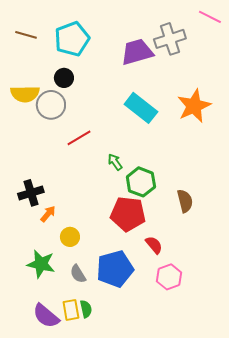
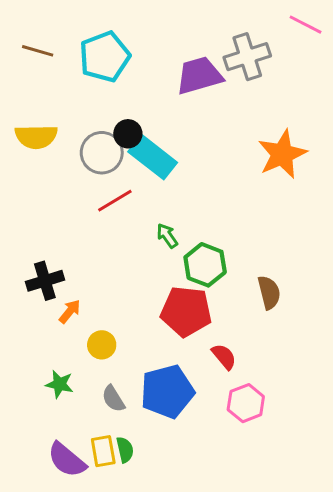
black circle: (64, 78) -> (128, 134), moved
gray circle: (51, 105) -> (102, 153), moved
cyan rectangle: (141, 108) -> (153, 157), moved
green star: (41, 264) -> (59, 384), size x0.7

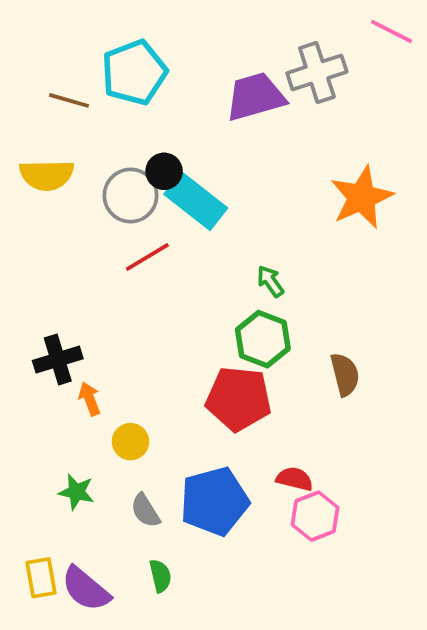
brown line: (38, 51) -> (69, 100), moved
green arrow: (167, 236) -> (270, 281), moved
orange arrow: (70, 311) -> (89, 399), turned -60
red semicircle: (224, 357) -> (295, 479), moved, turned -36
yellow rectangle: (103, 451) -> (41, 578), moved

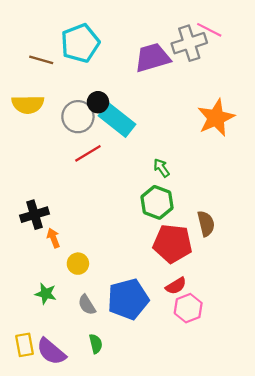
pink line: (392, 31) -> (209, 30), moved
red pentagon: (239, 399) -> (173, 244), moved
red semicircle: (295, 479) -> (176, 286), turned 135

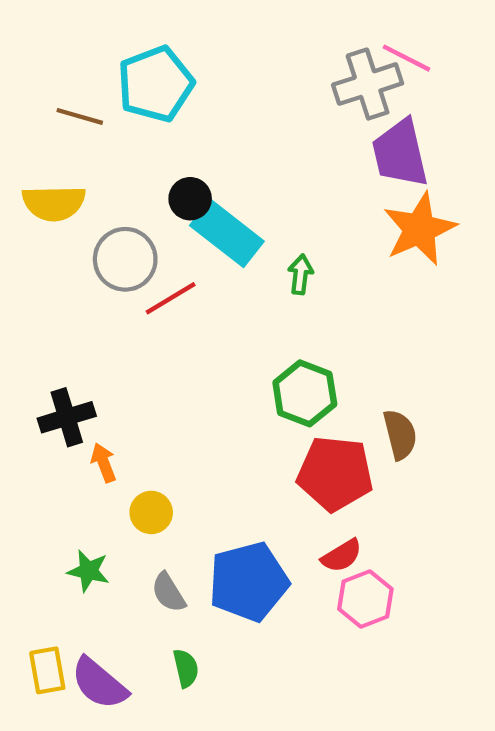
purple trapezoid: (153, 58) -> (400, 153), moved, turned -87
gray circle: (78, 117) -> (125, 259), moved
green arrow: (161, 168) -> (300, 274), moved, turned 42

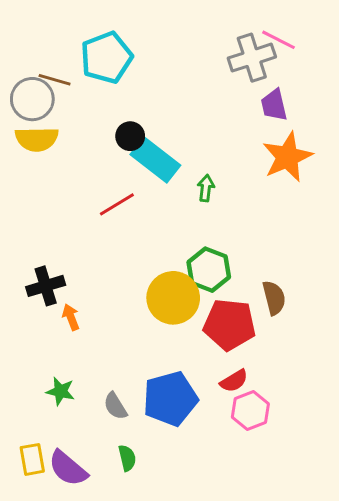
purple trapezoid: (400, 153) -> (274, 105), size x0.7
gray circle: (125, 259) -> (32, 99), moved
yellow circle: (151, 512) -> (173, 298), moved, size x1.8

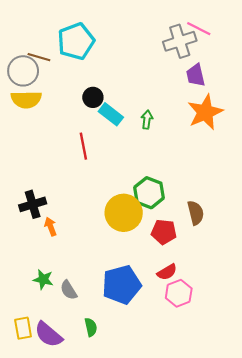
cyan rectangle: (155, 160) -> (111, 114), size x0.7
green arrow: (206, 188) -> (147, 120), moved
red line: (117, 204) -> (83, 146), turned -70
red pentagon: (230, 325) -> (164, 232), size x0.7
gray semicircle: (115, 406) -> (69, 290), moved

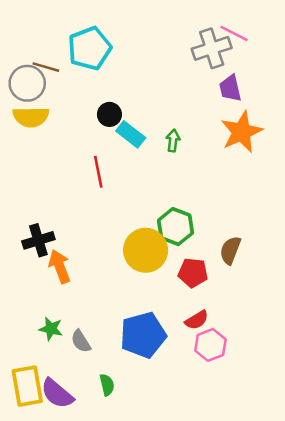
brown semicircle: (196, 213) -> (230, 250), turned -145
orange arrow: (51, 227) -> (60, 266), size x1.5
yellow rectangle: (23, 328) -> (27, 386), size x1.5

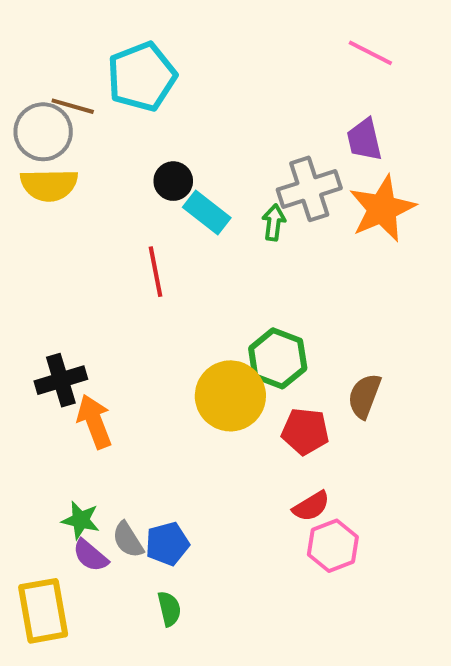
gray cross: (212, 48) -> (309, 189), moved
blue pentagon: (143, 335) -> (167, 544), moved, size x0.6
purple semicircle: (57, 394) -> (90, 556), moved, size x0.7

